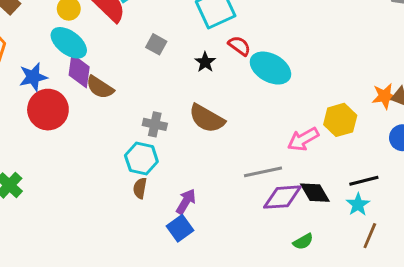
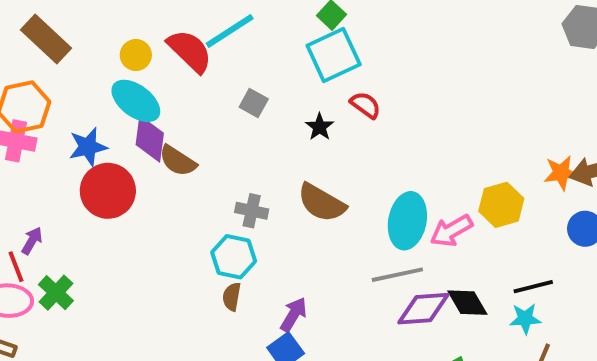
cyan ellipse: (270, 68) -> (407, 221), moved, turned 72
cyan star: (358, 204) -> (525, 319), turned 30

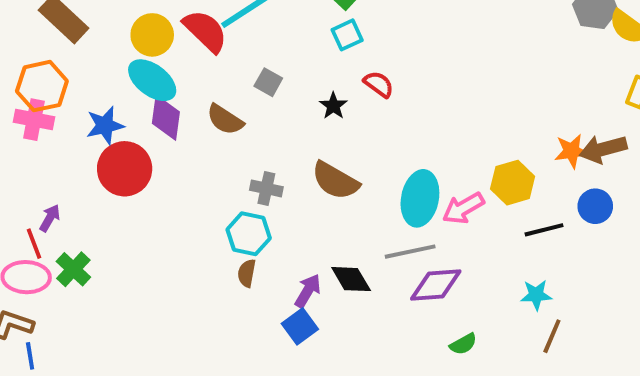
yellow circle: (136, 55) -> (152, 35), size x1.4
cyan square: (334, 55) -> (347, 35), size x0.6
brown semicircle: (178, 161) -> (225, 120), moved
black line: (533, 287) -> (544, 230), moved
black diamond: (467, 303) -> (351, 279), moved

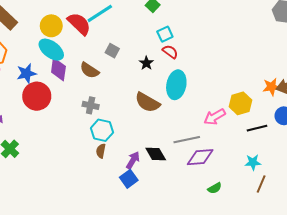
cyan square: (347, 35) -> (165, 34), moved
gray cross: (266, 188) -> (91, 105), moved
cyan ellipse: (420, 198) -> (176, 85), moved

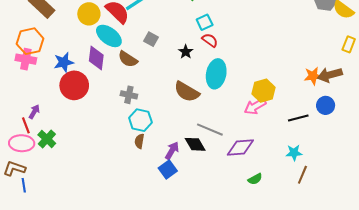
cyan ellipse: (51, 50) -> (109, 36), moved
yellow hexagon: (240, 103) -> (264, 91), moved
gray line: (187, 140) -> (210, 130), moved, turned 35

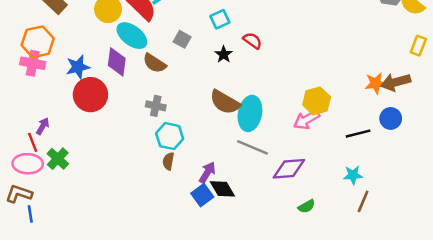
cyan square: (205, 22) -> (220, 19), moved
cyan ellipse: (216, 74) -> (250, 113), moved
black diamond: (195, 144) -> (222, 189), moved

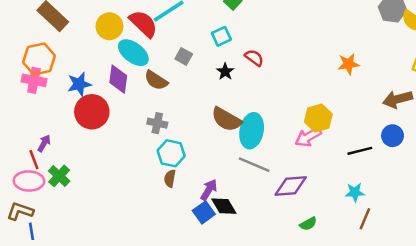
orange star: (376, 83) -> (348, 64), moved

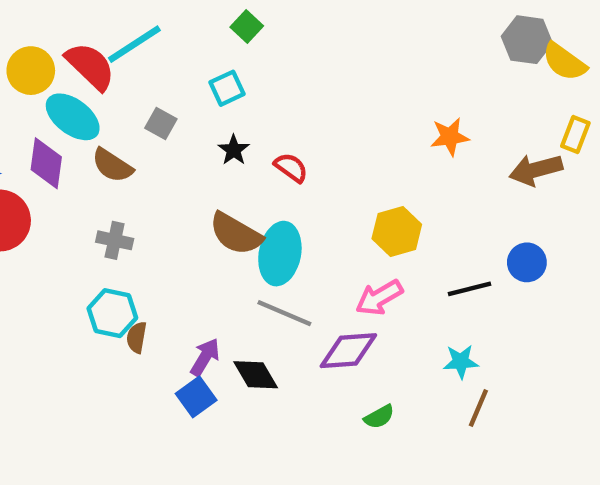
red semicircle: (254, 58) -> (291, 168), moved
brown arrow: (398, 99) -> (536, 170), moved
pink arrow: (308, 137) -> (379, 298), moved
cyan hexagon: (171, 153) -> (112, 313), moved
black diamond: (224, 206) -> (256, 375), moved

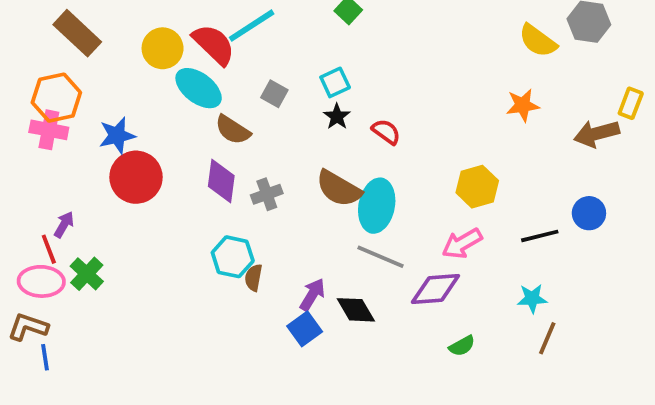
yellow semicircle: (564, 62) -> (538, 41), moved
cyan square: (227, 88) -> (335, 82), moved
purple diamond: (46, 163) -> (221, 181), moved
gray cross: (115, 240) -> (267, 194), moved, turned -32

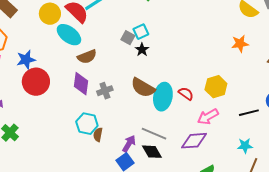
gray square: (274, 94) -> (128, 38), moved
brown semicircle: (233, 130) -> (87, 57), turned -54
red semicircle: (386, 132) -> (186, 94), moved
gray line: (380, 257) -> (154, 134), moved

